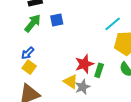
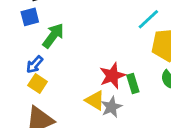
blue square: (57, 20) -> (30, 17), moved
green arrow: (33, 23) -> (53, 36), moved
green rectangle: (99, 70) -> (133, 84), turned -32

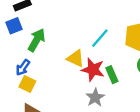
cyan line: (148, 19) -> (100, 38), moved
red star: (112, 76) -> (93, 70), turned -30
yellow triangle: (95, 100) -> (76, 58), moved

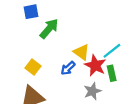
cyan line: (100, 38) -> (112, 51), moved
blue arrow: (23, 67) -> (68, 68), moved

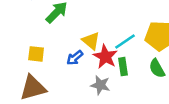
yellow square: (33, 67) -> (36, 54), turned -35
gray star: (92, 91) -> (100, 85), turned 30

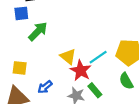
blue arrow: (75, 58) -> (45, 87), moved
green rectangle: (123, 67) -> (95, 90), moved, turned -32

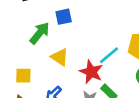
blue square: (21, 13) -> (64, 17), moved
yellow triangle: (68, 57) -> (60, 57), moved

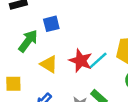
red star: (91, 72) -> (81, 61), moved

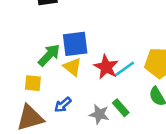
blue square: (51, 24) -> (75, 44), moved, size x1.5
green arrow: (28, 41) -> (49, 55), moved

